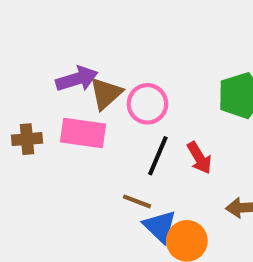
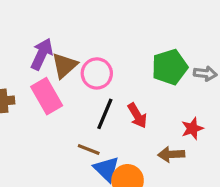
purple arrow: (77, 79) -> (42, 54), turned -48
pink rectangle: (83, 133) -> (47, 96), turned 52

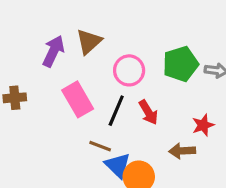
brown triangle: (64, 65) -> (89, 41), moved
pink circle: (97, 73) -> (129, 70), moved
pink rectangle: (47, 96) -> (78, 99), moved

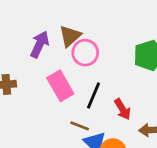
pink circle: (129, 70) -> (85, 53), moved
red arrow: (148, 112) -> (123, 109), moved

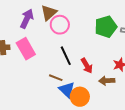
pink rectangle: (60, 86) -> (26, 49), moved
black line: (93, 95) -> (66, 56), turned -48

